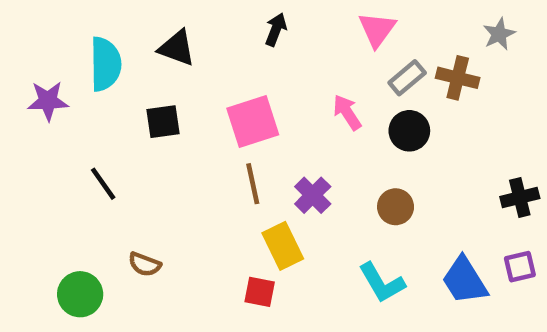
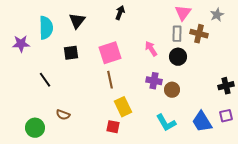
pink triangle: (377, 29) -> (183, 13), moved
black triangle: (177, 48) -> (77, 21), turned 48
gray rectangle: (407, 78) -> (177, 34), turned -49
purple cross: (313, 195) -> (154, 81), moved, turned -35

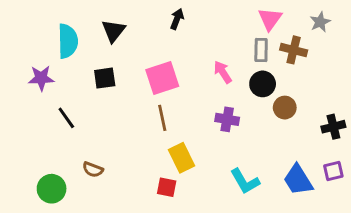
purple star: (21, 44) -> (41, 78), moved
brown circle: (172, 90) -> (285, 108), moved

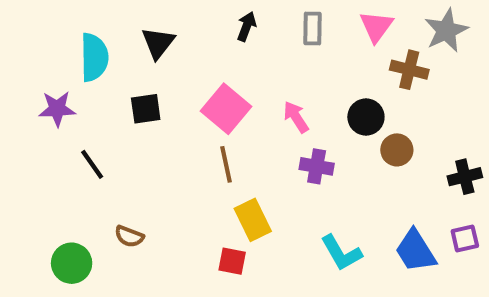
gray star: (320, 22) -> (446, 31), size x1.5
gray rectangle: (261, 50) -> (312, 28), moved
pink arrow: (223, 72) -> (296, 117), moved
pink square: (162, 78) -> (226, 109), turned -32

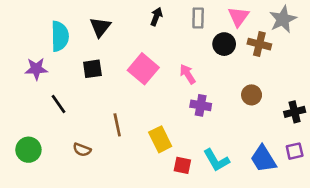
black circle: (366, 117) -> (224, 44), moved
brown line: (226, 164) -> (117, 125), moved
red square: (232, 261) -> (182, 165), moved
green circle: (72, 263) -> (28, 150), moved

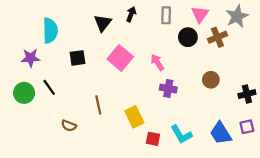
black triangle: (100, 27) -> (103, 23), moved
brown cross: (259, 44) -> (217, 37), turned -36
green circle: (28, 150) -> (24, 93), moved

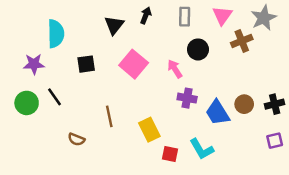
black circle: (188, 37) -> (198, 49), moved
brown circle: (211, 80) -> (244, 104), moved
blue trapezoid: (221, 133) -> (217, 113), moved

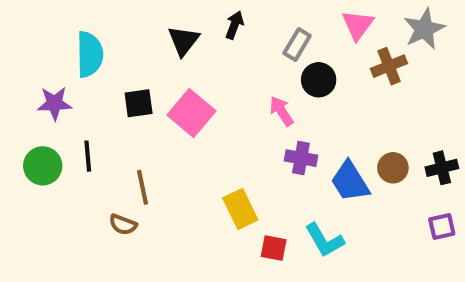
gray rectangle: (185, 17) -> (297, 45), moved, turned 30
pink square: (134, 64) -> (191, 113), moved
black line: (55, 97) -> (88, 156), turned 30
brown line: (109, 116) -> (143, 187), moved

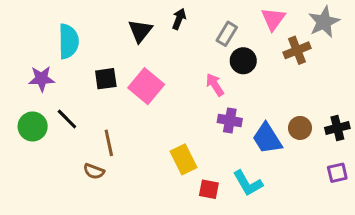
black line: (88, 156) -> (67, 119), turned -40

